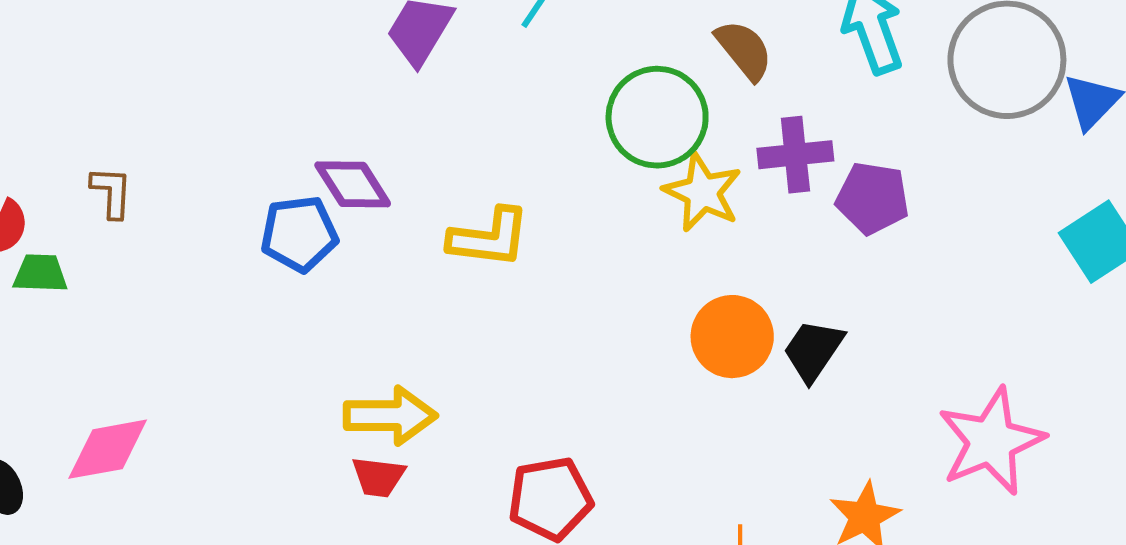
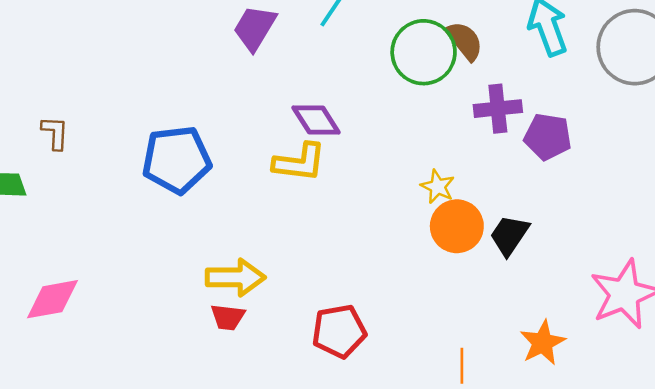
green circle: (657, 117) -> (424, 52), moved
purple diamond: (353, 184) -> (316, 120), moved
yellow star: (703, 192) -> (438, 187), moved, size x0.7
blue pentagon: (299, 234) -> (177, 160), size x1.4

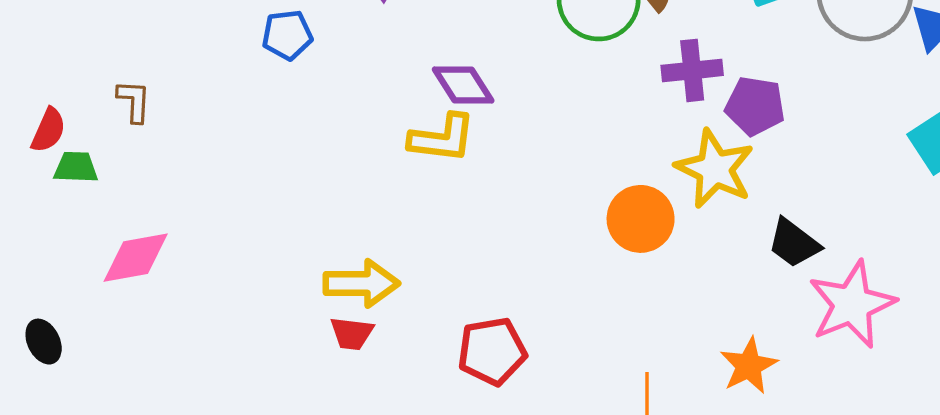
blue pentagon: (177, 160) -> (287, 35), moved, size x0.6
yellow star: (438, 187) -> (715, 169), moved, size x1.8
black trapezoid: (509, 235) -> (794, 243), moved, turned -87
pink diamond: (52, 299) -> (136, 258), moved

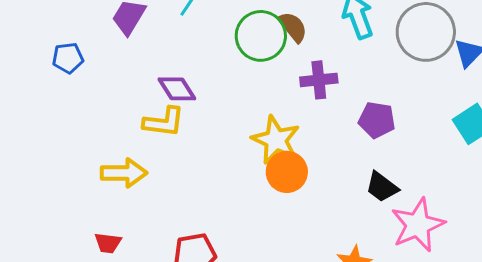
purple pentagon: (755, 106) -> (377, 120), moved
yellow star: (715, 169) -> (276, 140), moved
yellow arrow: (361, 283) -> (124, 173), moved

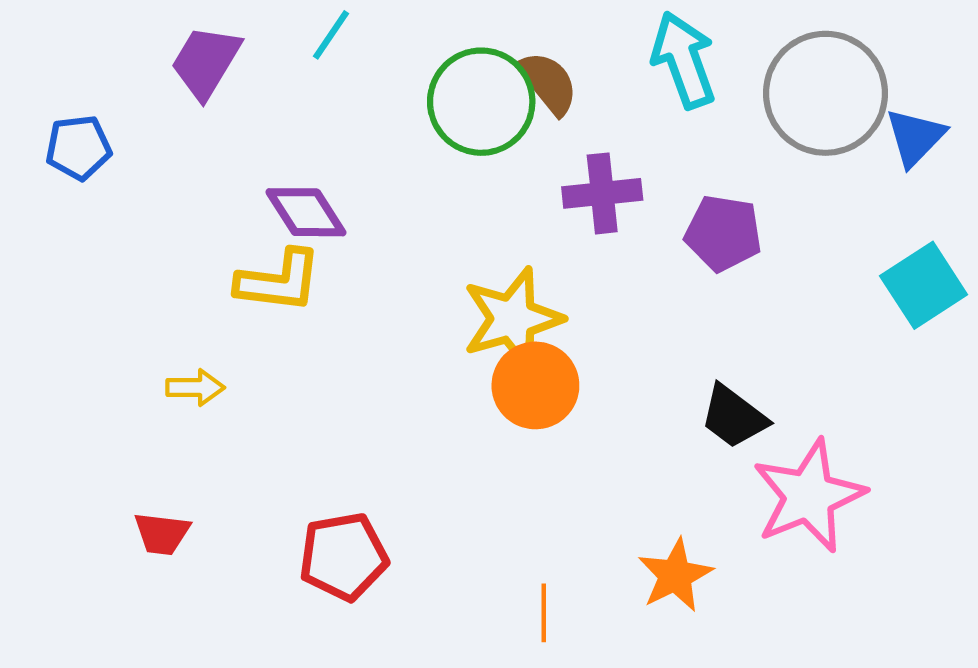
purple pentagon: (377, 120) -> (723, 233), moved
yellow star: (276, 140) -> (512, 319), turned 30
yellow arrow: (124, 173) -> (195, 388), size x0.6

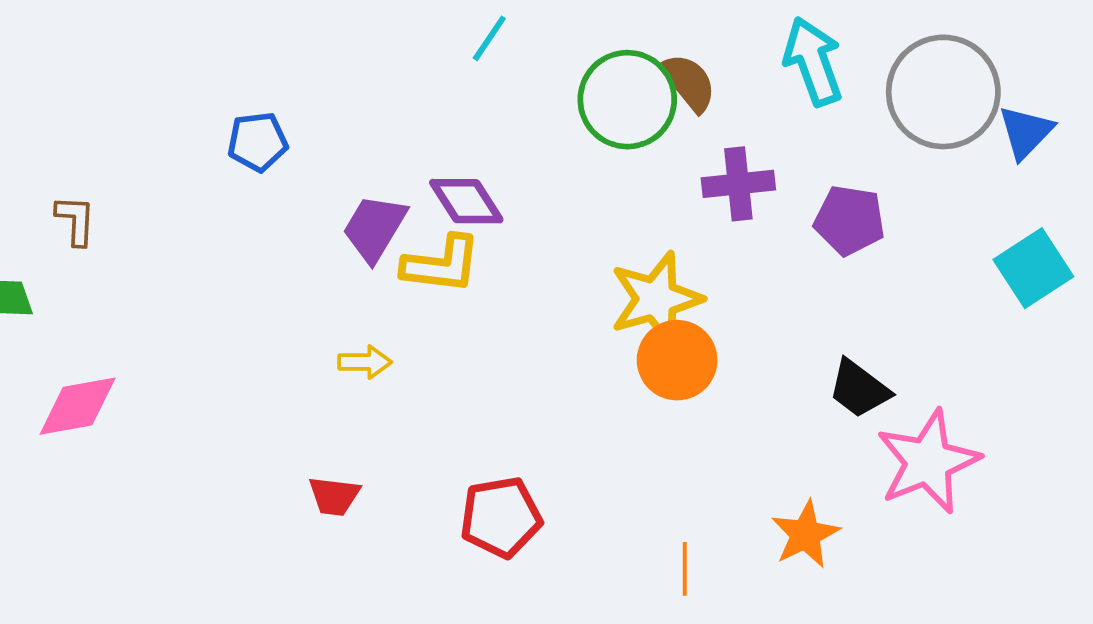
purple trapezoid: (206, 62) -> (374, 228), moved

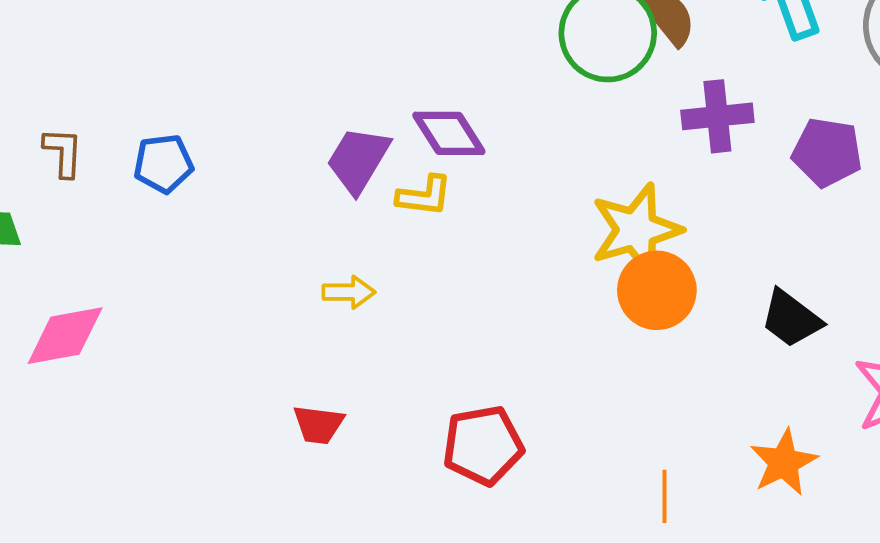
blue pentagon: (258, 142) -> (163, 164), moved
yellow L-shape: (441, 264) -> (424, 196), size x0.7
black trapezoid: (859, 389) -> (791, 319), moved

